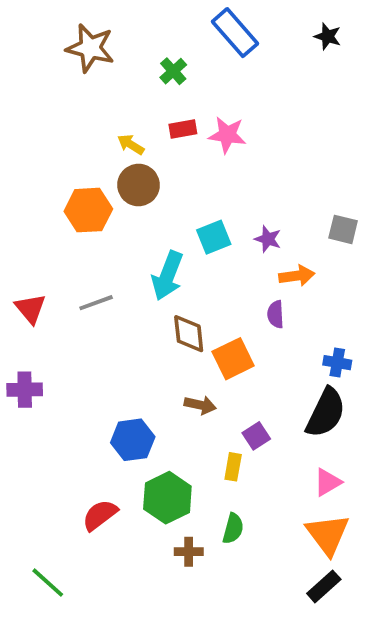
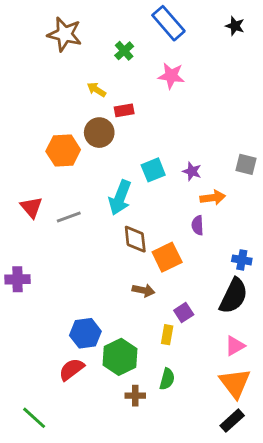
red rectangle: (183, 129) -> (124, 110), moved
pink star: (227, 135) -> (171, 76), moved
yellow arrow: (131, 144) -> (96, 90), moved
red triangle: (30, 309) -> (31, 207), moved
blue hexagon: (133, 440) -> (85, 333), moved

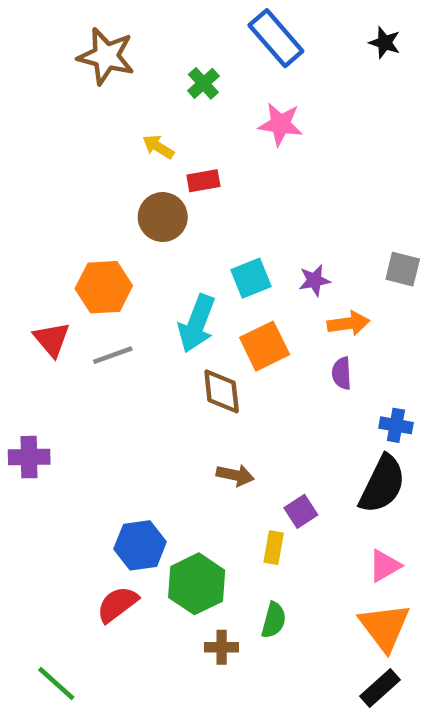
orange hexagon: (63, 151) -> (104, 287), moved
purple star: (192, 171) -> (314, 280), turned -30
purple semicircle: (198, 225) -> (342, 373), moved
orange square: (167, 257) -> (265, 346), moved

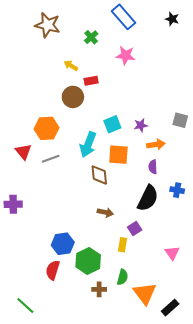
orange square: (265, 346) -> (118, 155), turned 30
black semicircle: (382, 484) -> (148, 198), moved
pink triangle: (385, 566) -> (172, 253), turned -35
red semicircle: (117, 604) -> (53, 270), turned -36
orange triangle: (385, 627) -> (145, 293), moved

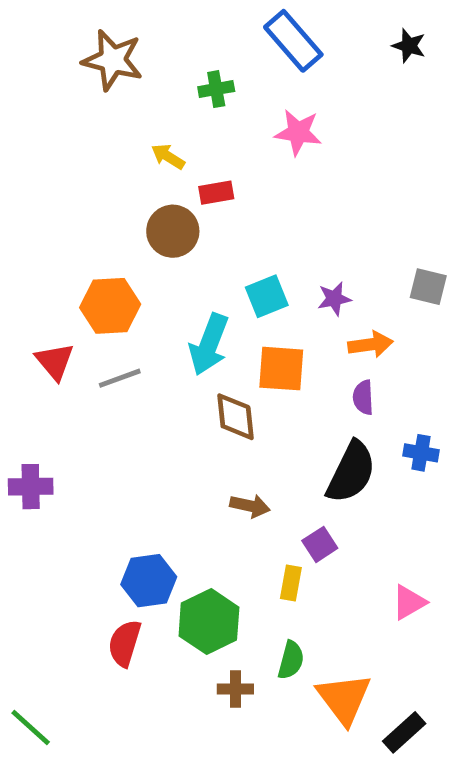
green cross: (91, 37) -> (216, 89), turned 32
pink triangle: (172, 253) -> (409, 602), turned 35
green line: (25, 306) -> (31, 728), moved

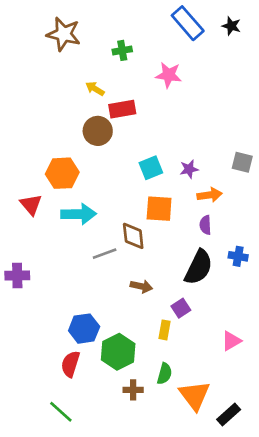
blue rectangle: (293, 41) -> (188, 23), moved
red rectangle: (216, 193) -> (122, 109), size x1.4
cyan arrow: (209, 344) -> (79, 214), moved, turned -112
gray line: (120, 378) -> (105, 254), moved
green line: (31, 728) -> (61, 412), moved

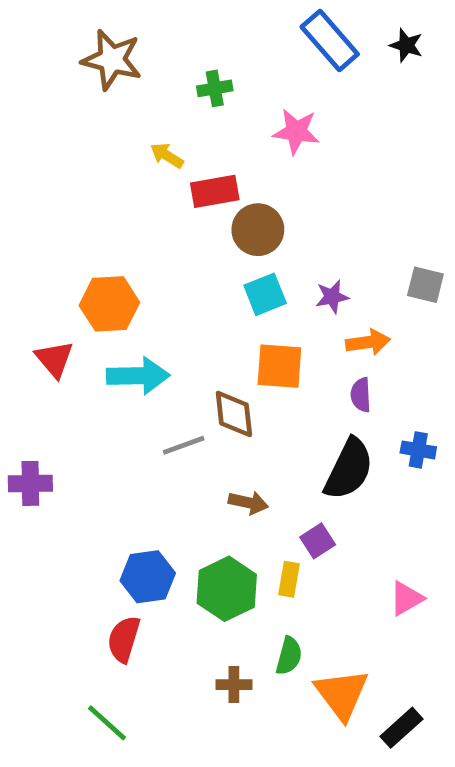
brown circle: (98, 131) -> (258, 230), moved
green hexagon: (118, 352) -> (227, 589), moved

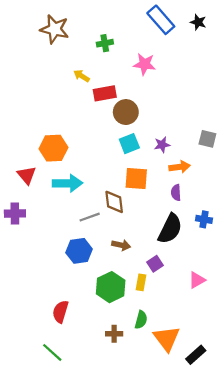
purple cross: (30, 483) -> (15, 214), moved
blue hexagon: (148, 577) -> (79, 251), moved
pink triangle: (406, 598) -> (197, 280), moved

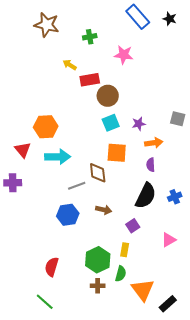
blue cross: (204, 219) -> (175, 197), moved, turned -32
yellow rectangle: (141, 282) -> (125, 250), moved
green hexagon: (111, 287) -> (98, 260), moved

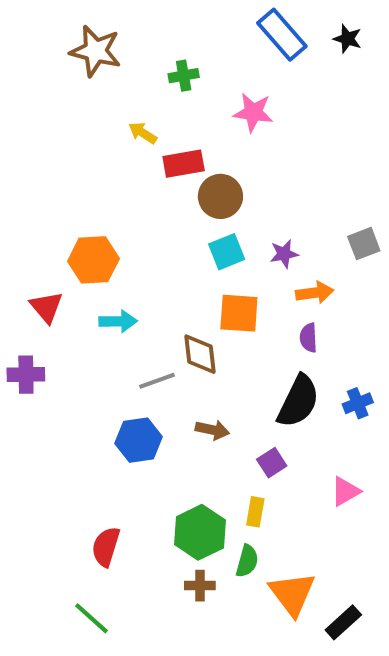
gray square: (178, 119) -> (364, 244), turned -35
cyan arrow: (58, 157) -> (118, 321), size x0.7

